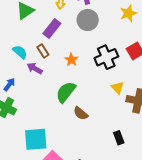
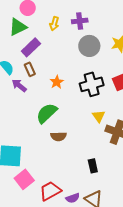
gray circle: (88, 20) -> (89, 46), moved
purple rectangle: (52, 29) -> (31, 47), moved
brown semicircle: (81, 113) -> (58, 136), turned -49

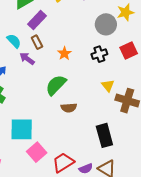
gray circle: (89, 46) -> (106, 24), moved
black cross: (92, 84) -> (99, 54), size x0.7
black rectangle: (93, 166) -> (104, 135), size x1.6

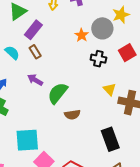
orange star: (64, 53) -> (82, 35), moved
black cross: (99, 54) -> (98, 59), turned 35
purple arrow: (27, 59) -> (35, 80), moved

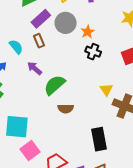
gray circle: (102, 28) -> (66, 23), moved
cyan semicircle: (12, 53) -> (16, 47), moved
black cross: (98, 59) -> (93, 52), moved

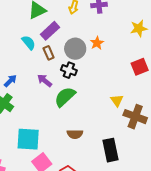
gray circle: (66, 23) -> (75, 49), moved
cyan semicircle: (16, 47) -> (29, 43), moved
black cross: (93, 52) -> (69, 70), moved
brown semicircle: (66, 109) -> (75, 134), moved

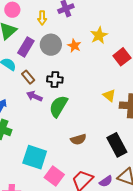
yellow star: (139, 28) -> (99, 35), moved
gray circle: (75, 49) -> (51, 45), moved
brown rectangle: (49, 53) -> (28, 77), moved
cyan square: (28, 139) -> (35, 157), turned 30

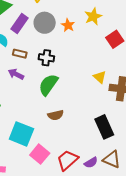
brown rectangle: (28, 77) -> (20, 54), turned -40
purple arrow: (34, 96) -> (16, 74), moved
brown semicircle: (78, 139) -> (56, 115), moved

